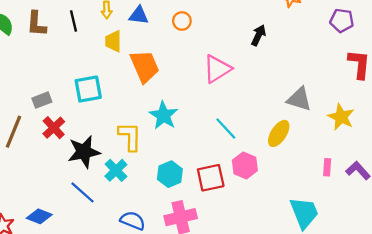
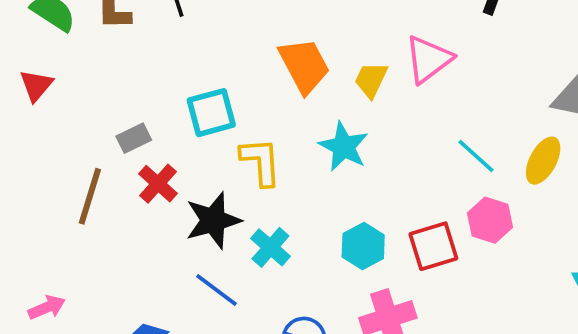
yellow trapezoid: (113, 41) -> (371, 80), moved, turned 30
cyan line: (226, 128) -> (476, 156), moved
yellow L-shape: (130, 136) -> (261, 162), moved

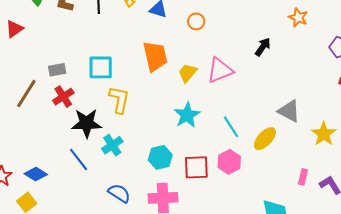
cyan star: (344, 147) -> (187, 115), moved

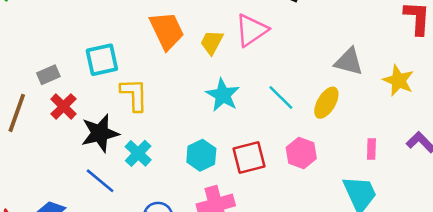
pink hexagon: (229, 162) -> (301, 153), moved
pink rectangle: (303, 177) -> (371, 149), moved

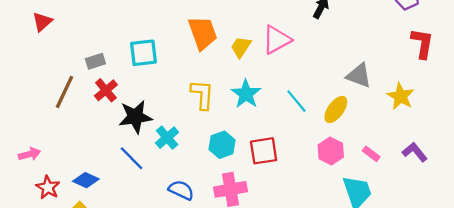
yellow L-shape: (134, 95) -> (202, 95), moved
pink rectangle: (371, 149) -> (371, 154), turned -60
pink hexagon: (301, 153) -> (331, 151), moved

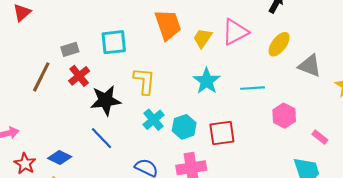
yellow L-shape: (202, 95) -> (144, 81), moved
cyan line: (296, 101) -> (253, 88), turned -55
yellow ellipse: (336, 109) -> (279, 44), moved
cyan cross: (167, 138) -> (154, 120), moved
pink hexagon: (331, 151) -> (284, 116), moved

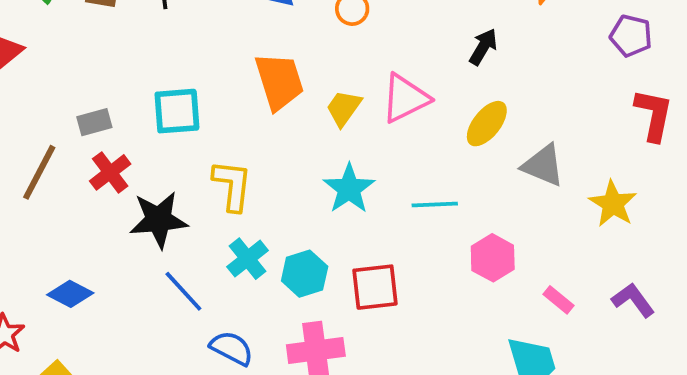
blue line: (102, 138) -> (183, 291), moved
blue diamond: (60, 157) -> (70, 294), moved

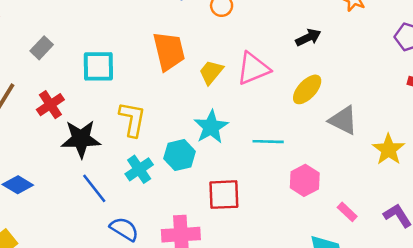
black arrow: (483, 47) -> (308, 37), turned 30
gray rectangle: (94, 122) -> (42, 48), moved, turned -35
cyan hexagon: (305, 274) -> (180, 155), moved

